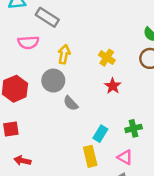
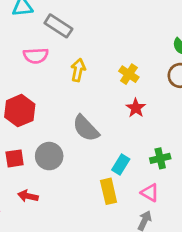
gray circle: (53, 81) -> (49, 156), moved
gray semicircle: (71, 103) -> (86, 128), size x1.5

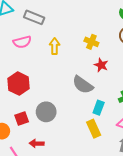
gray semicircle: (86, 128) -> (83, 85), moved

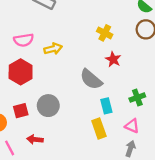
pink semicircle: (22, 42) -> (24, 40), moved
yellow arrow: (54, 46) -> (53, 49), moved, turned 70
cyan rectangle: (99, 108) -> (106, 106), turned -40

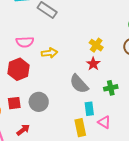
red star: (113, 59) -> (93, 64), moved
green cross: (137, 98) -> (111, 88), moved
pink triangle: (132, 126) -> (104, 122), moved
red arrow: (35, 139) -> (23, 130), turned 128

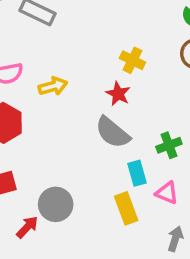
red star: (93, 64) -> (118, 94), moved
green cross: (111, 88) -> (169, 145), moved
gray circle: (39, 102) -> (56, 204), moved

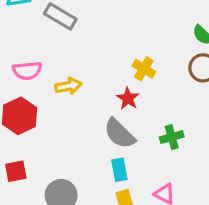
green cross: (169, 145) -> (172, 137), moved
cyan rectangle: (137, 173) -> (119, 170), moved

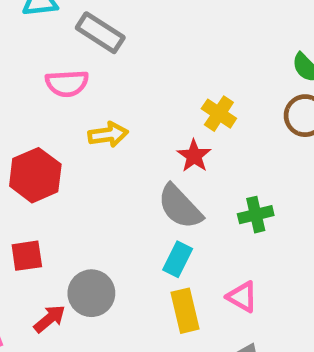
pink semicircle: (27, 71) -> (67, 83), moved
cyan rectangle: (119, 170) -> (178, 259), turned 35

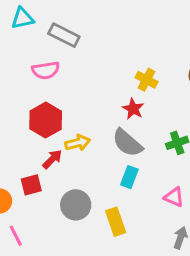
yellow arrow: (108, 135) -> (78, 143), moved
red hexagon: (35, 175) -> (46, 120), moved
yellow rectangle: (185, 311) -> (116, 222), moved
red arrow: (50, 319) -> (52, 159), moved

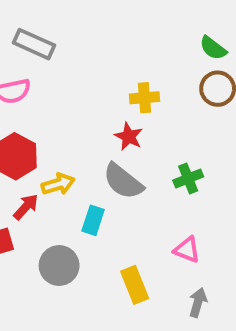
yellow cross: (146, 80) -> (144, 98), turned -30
cyan rectangle: (129, 177) -> (93, 220), moved
yellow rectangle: (116, 222) -> (135, 285), moved

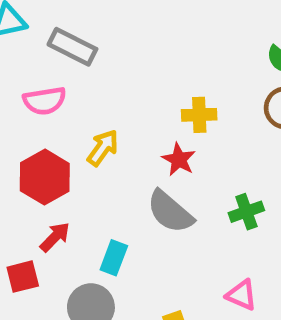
yellow arrow: (58, 184) -> (103, 148), moved, turned -40
cyan rectangle: (93, 220) -> (114, 258), moved

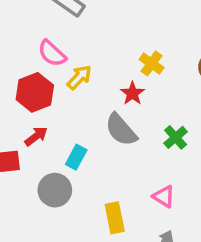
pink semicircle: (45, 101) -> (52, 53), moved, turned 44
yellow cross: (199, 115) -> (152, 63), turned 30
green cross: (246, 212) -> (176, 137), turned -30

